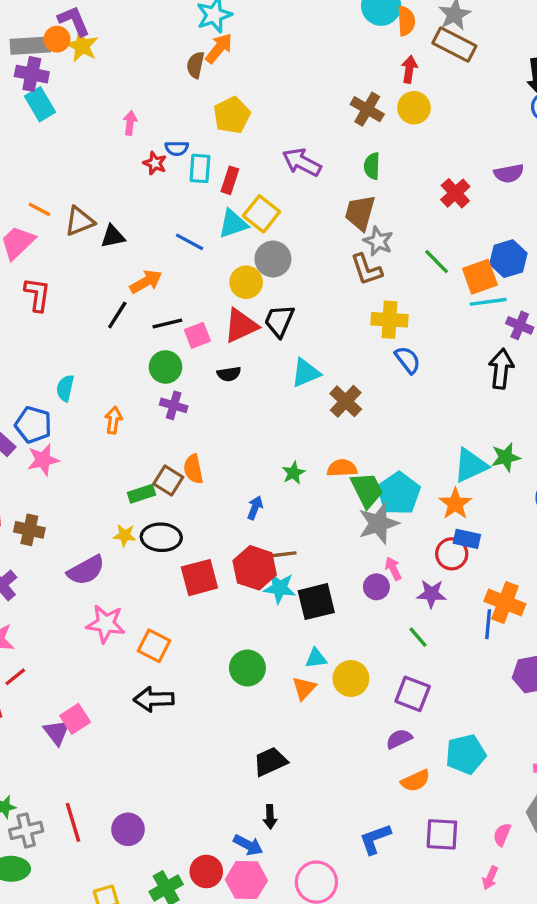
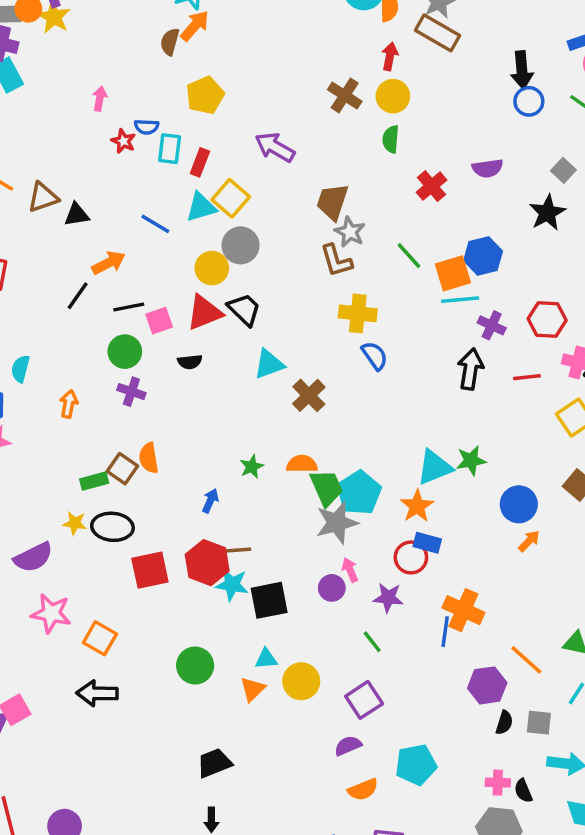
green semicircle: (372, 166) -> (391, 139), moved
black trapezoid: (279, 321) -> (244, 309), turned 108
purple square: (413, 694) -> (364, 700), turned 33

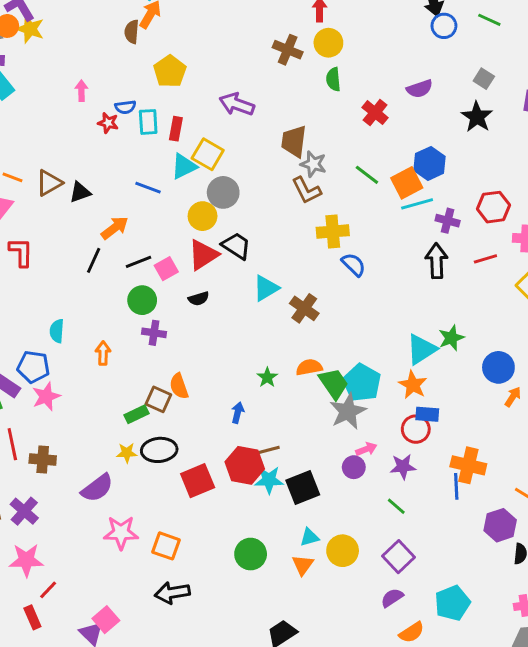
pink arrow: (350, 570) -> (366, 449), turned 102

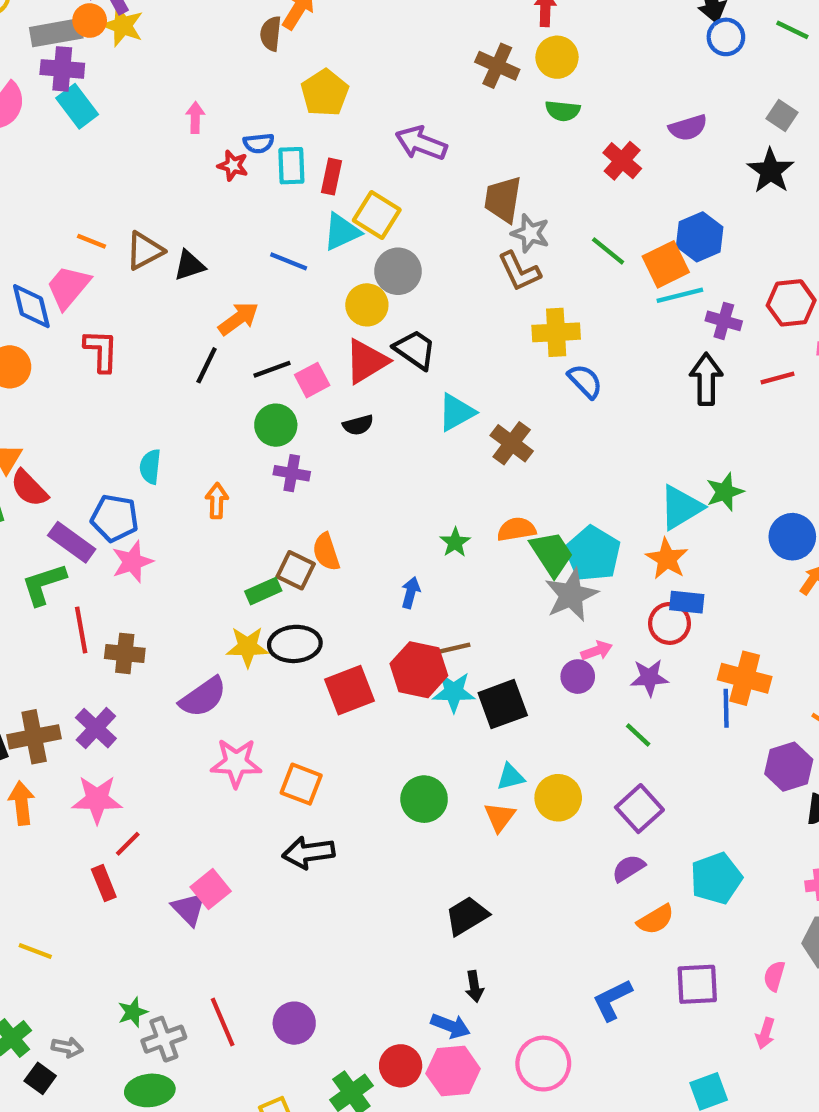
green semicircle: (333, 79) -> (563, 111), turned -80
yellow star: (127, 453) -> (248, 647), size x1.4

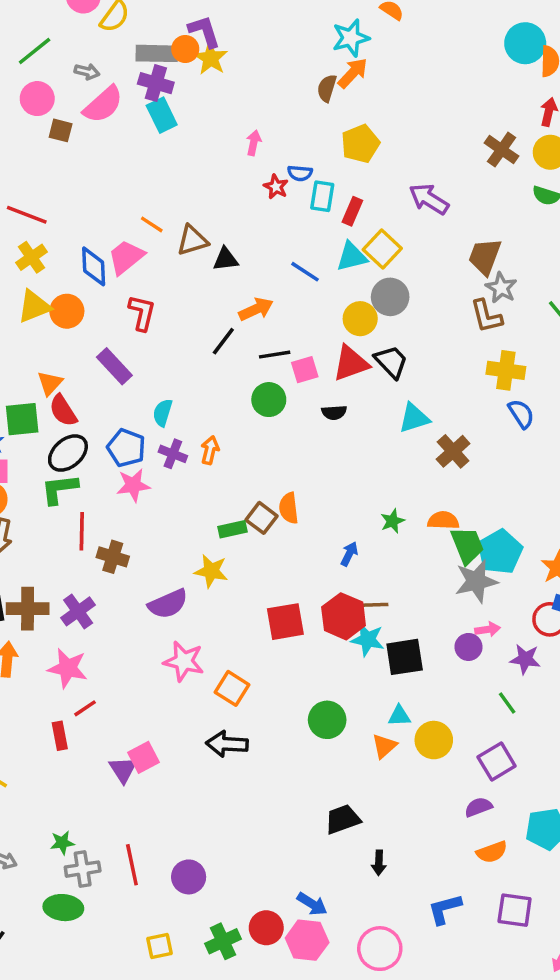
purple cross: (292, 473) -> (173, 454), moved
purple rectangle: (72, 542) -> (114, 366), moved
black ellipse: (295, 644) -> (68, 453), moved, turned -48
black arrow: (474, 986) -> (379, 863), moved

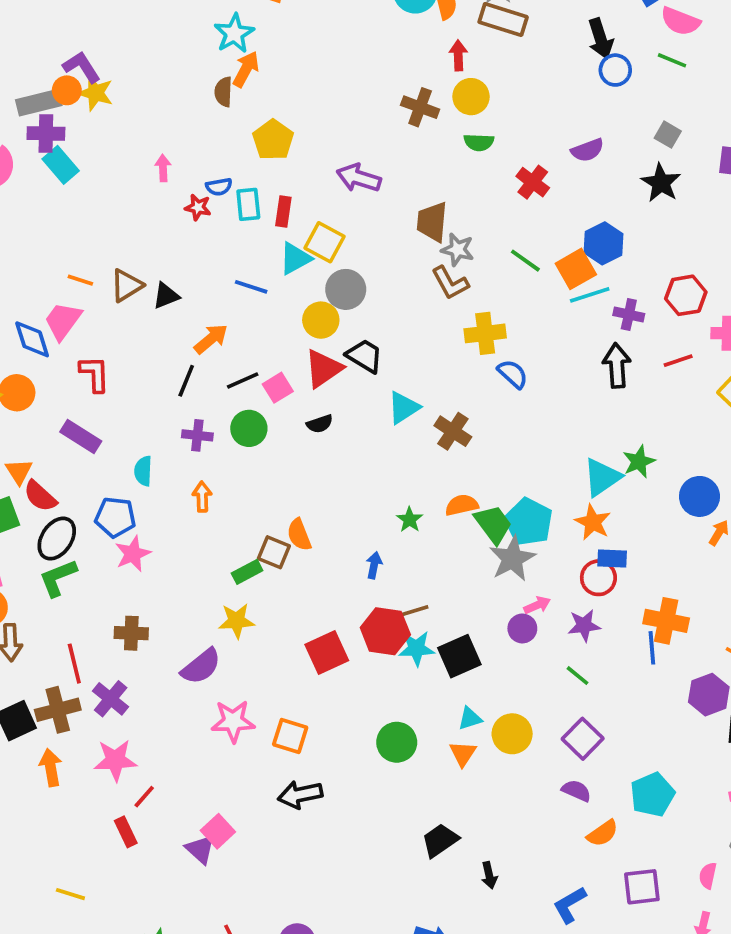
purple cross: (173, 454) -> (197, 435), moved
red line: (82, 531) -> (74, 664), moved
purple semicircle: (478, 807) -> (576, 791), turned 60

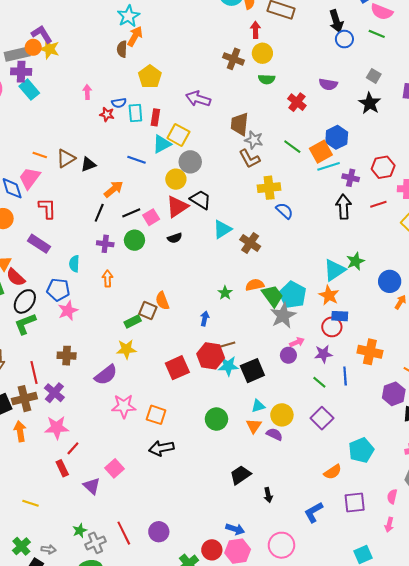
purple semicircle: (588, 150) -> (328, 84), turned 30
blue line: (652, 648) -> (345, 376), moved
purple semicircle: (576, 791) -> (274, 434), moved
purple triangle: (200, 849) -> (92, 486), moved

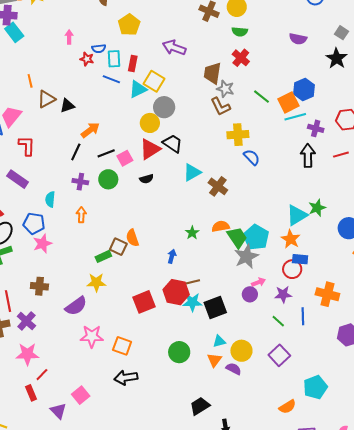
red cross: (297, 102) -> (241, 58), moved
orange line: (40, 155) -> (30, 81), moved, turned 56
blue line: (137, 160) -> (111, 79), moved

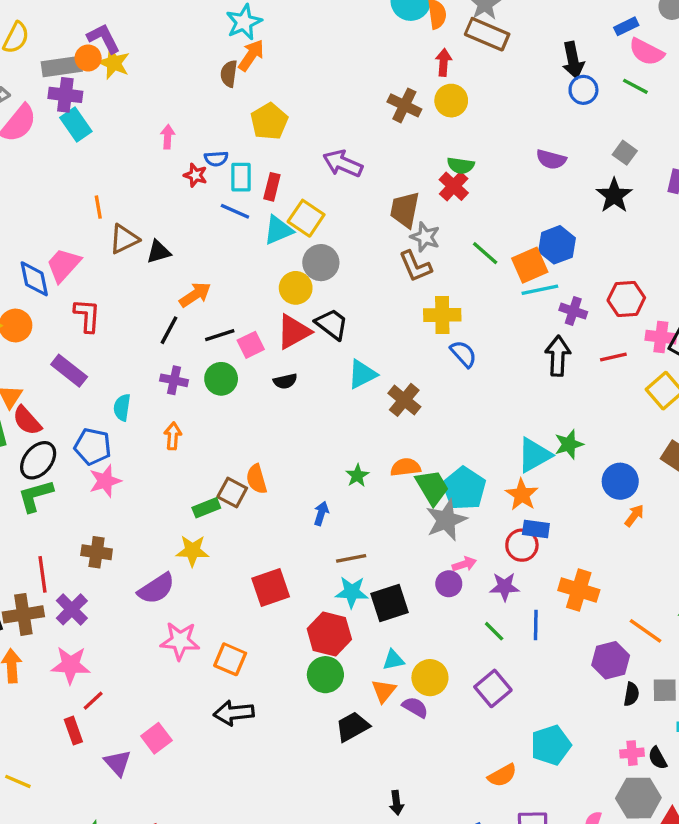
green semicircle: (240, 32) -> (461, 166), moved
red hexagon: (176, 292) -> (329, 634), moved
black trapezoid: (200, 406) -> (353, 727), moved

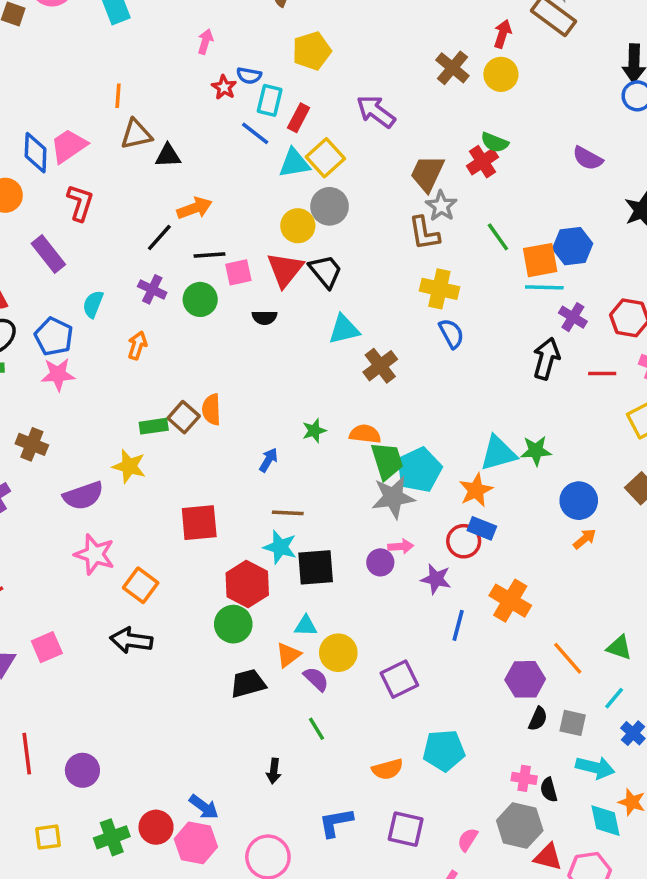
red triangle: (294, 332) -> (285, 270), turned -36
green line: (494, 631) -> (316, 729), moved

